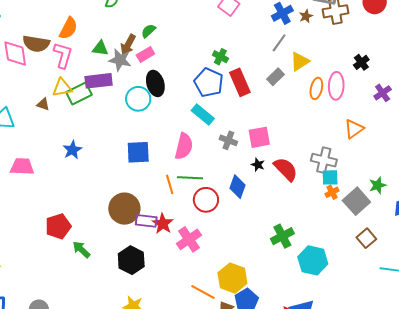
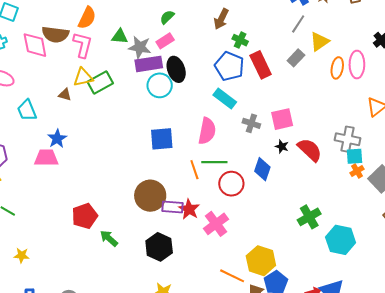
brown arrow: (128, 45) -> (221, 19), moved
purple rectangle: (99, 81) -> (149, 64), moved
blue star: (72, 150) -> (57, 139), moved

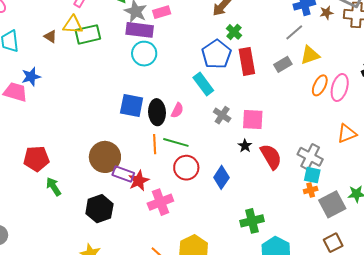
black ellipse: (176, 69) -> (157, 112), moved
pink semicircle: (207, 131) -> (177, 110), size x0.6
blue diamond: (262, 169) -> (221, 177), moved

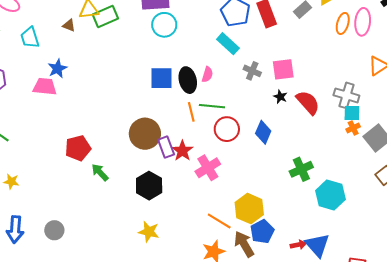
purple rectangle: (123, 174) -> (166, 147), turned 60

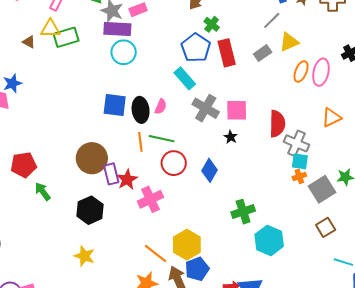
gray cross: (252, 71) -> (206, 108), size x1.5
red semicircle: (308, 102) -> (277, 124), moved, turned 36

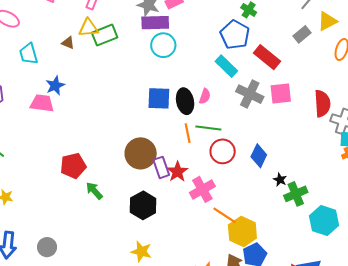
red rectangle: (227, 53) -> (267, 57), moved, turned -32
black star: (231, 137) -> (280, 180), moved
orange line: (156, 253) -> (225, 215), moved

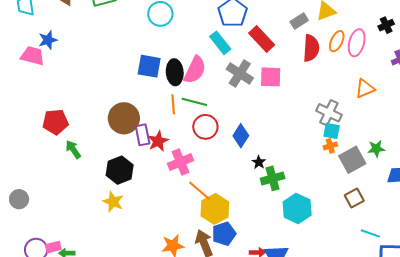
pink semicircle: (205, 96) -> (195, 70), size x1.8
red semicircle: (322, 103) -> (311, 48), moved
yellow star: (141, 252) -> (113, 202), moved

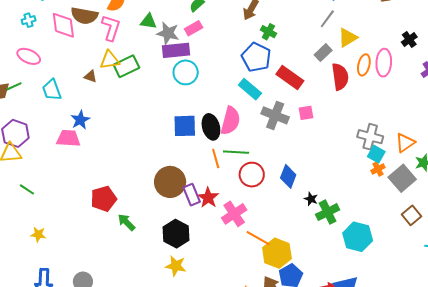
pink square: (271, 77) -> (306, 113), size x0.7
orange triangle: (365, 89) -> (405, 143), moved
cyan square: (332, 131) -> (376, 154), turned 30

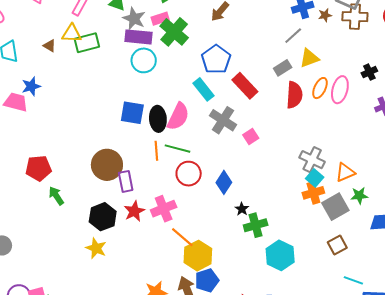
green cross: (268, 32) -> (174, 32), moved, size x1.8
pink square: (306, 113) -> (251, 137), moved, turned -35
orange cross: (378, 169) -> (313, 193), size x1.5
red star: (208, 198) -> (134, 211), moved

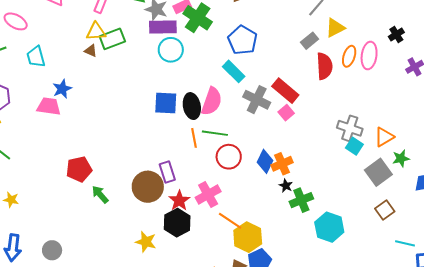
brown triangle: (50, 46) -> (91, 51), moved
red rectangle: (245, 86) -> (285, 91), moved
brown circle: (107, 165) -> (148, 187), moved
orange cross: (313, 193) -> (282, 164), moved
black hexagon: (103, 217) -> (177, 223), moved

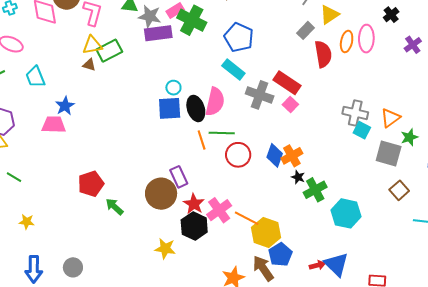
cyan circle: (171, 50) -> (173, 88), moved, size x0.6
gray square: (378, 172) -> (389, 154), turned -32
pink cross: (208, 194) -> (219, 210), moved

